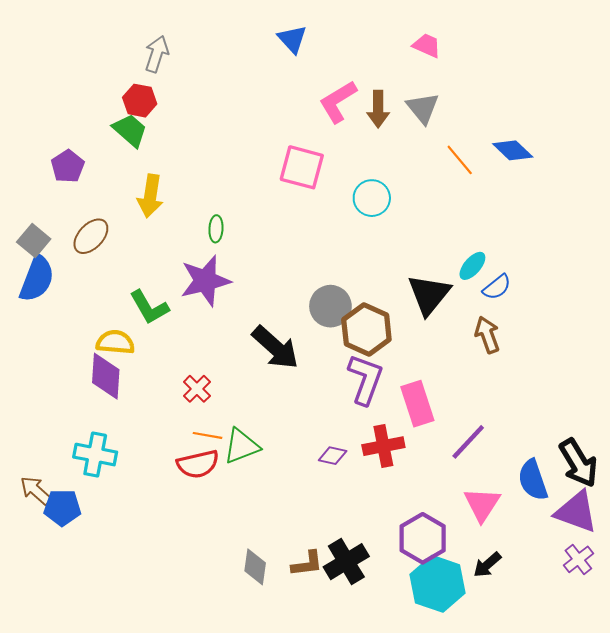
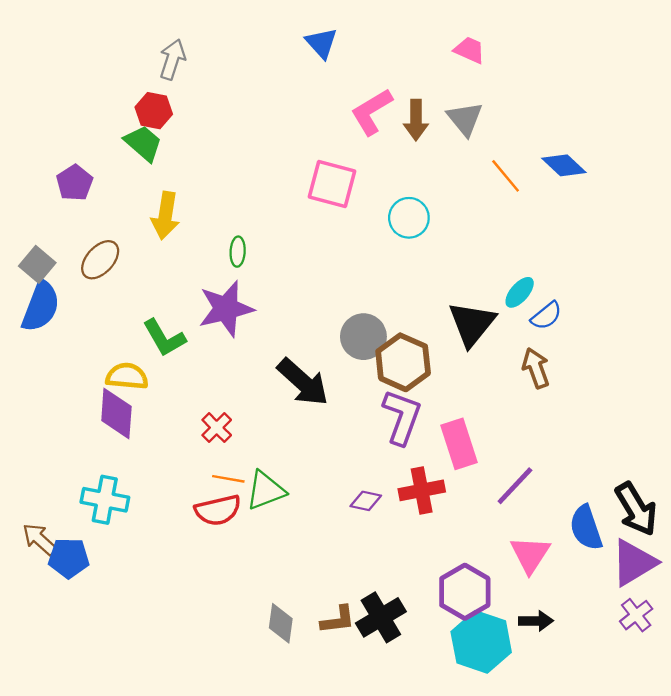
purple triangle: (576, 512) -> (634, 563), turned -51
black arrow: (487, 565) -> (536, 621), turned -140

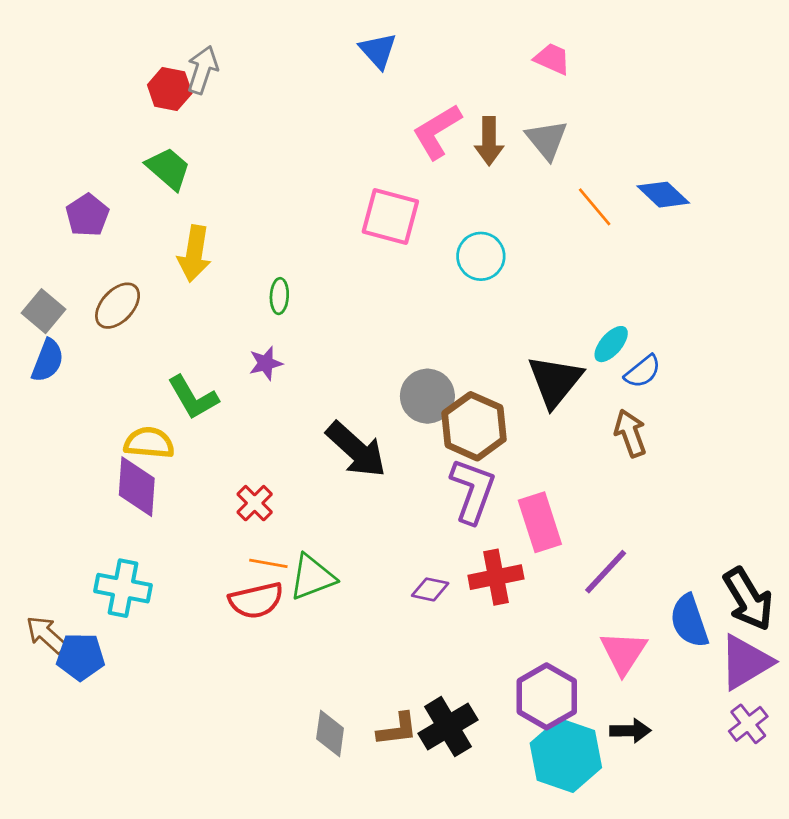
red hexagon: (154, 111) -> (170, 89), moved
blue semicircle: (41, 306) -> (48, 360), size x0.7
purple star: (226, 309) -> (266, 363), size x0.5

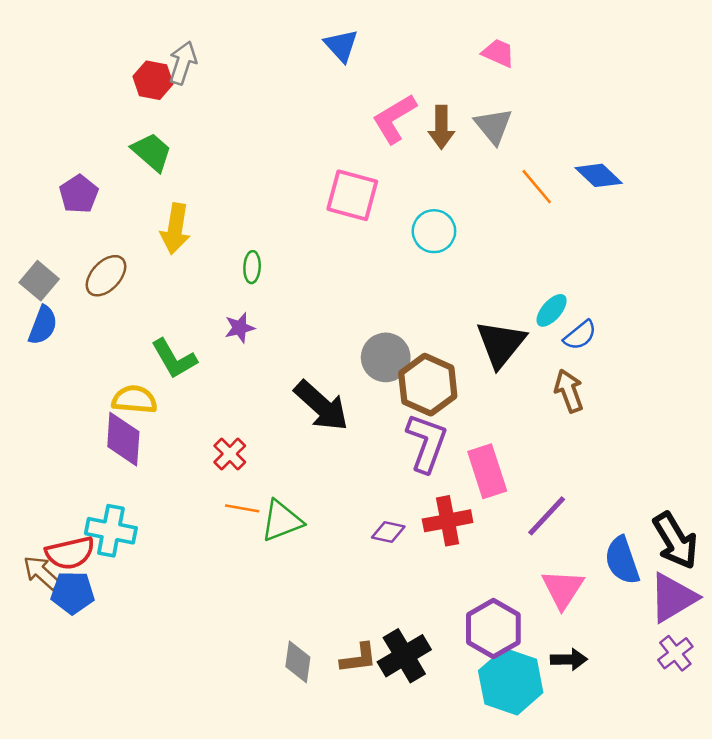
red semicircle: (256, 600) -> (70, 553), moved

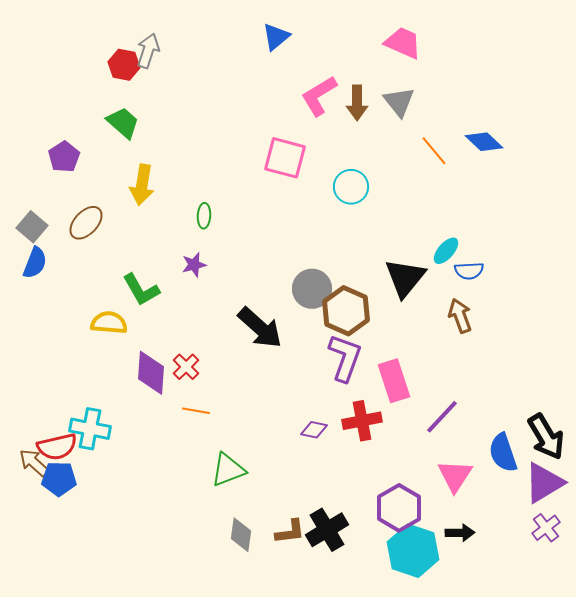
blue triangle: (341, 46) -> (276, 37), turned 32
pink trapezoid: (498, 53) -> (403, 43), size x1.4
blue semicircle: (580, 335) -> (469, 271), turned 36
purple diamond: (123, 439) -> (151, 373), moved
green triangle: (282, 521) -> (228, 470), moved

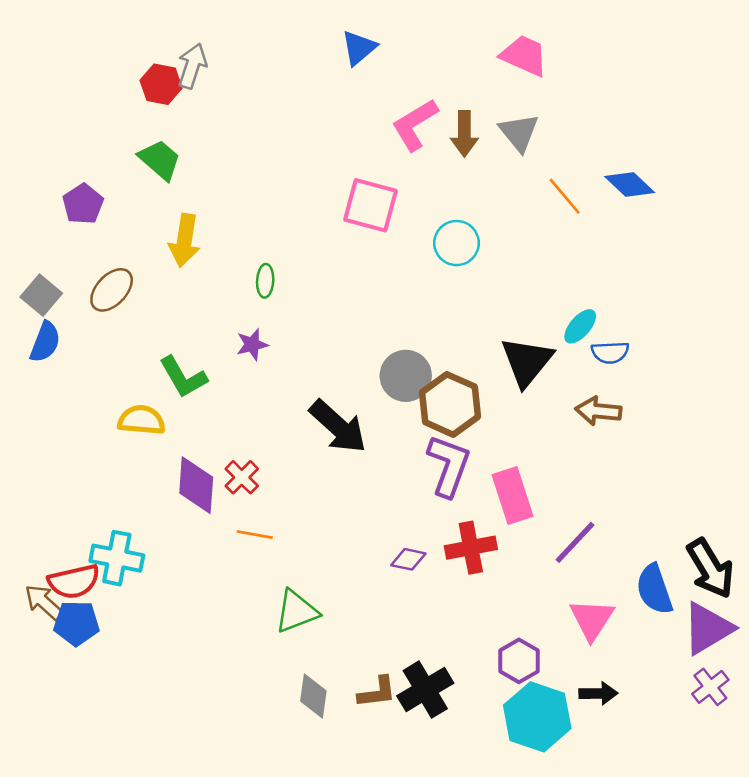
brown arrow: (460, 316) -> (598, 411), turned -64
purple hexagon: (399, 508) -> (519, 661), size x0.7

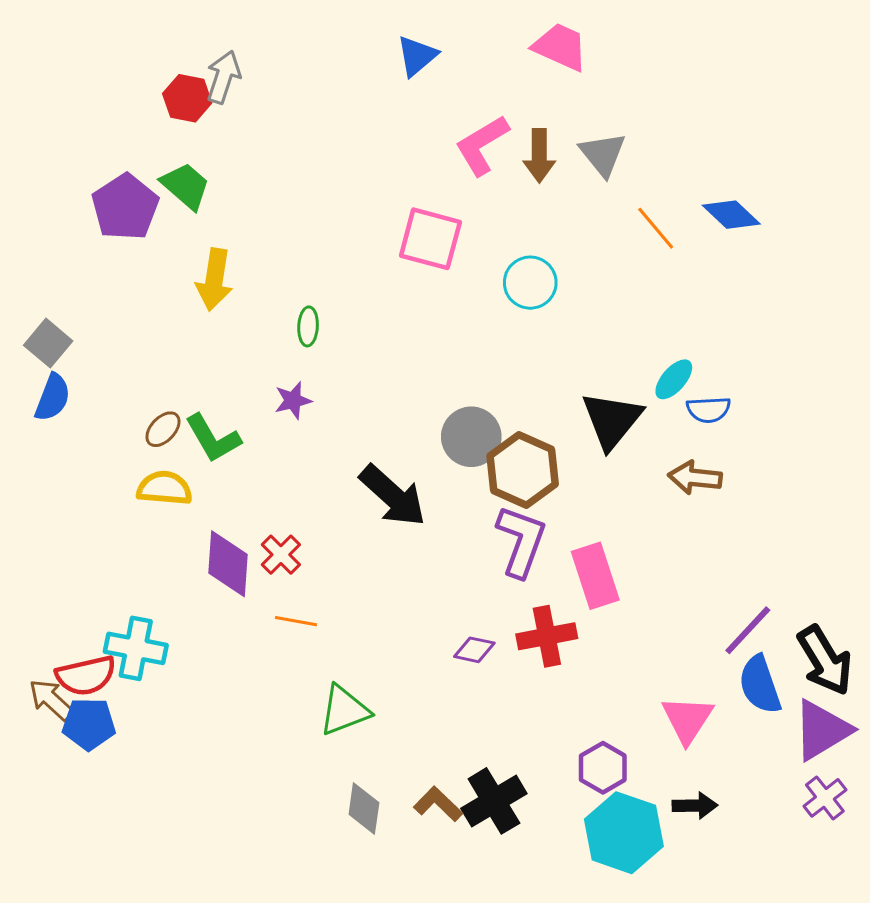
pink trapezoid: (524, 56) -> (560, 47), moved
purple pentagon: (83, 204) -> (125, 207), moved, size x1.4
brown ellipse: (112, 290) -> (163, 429), moved, size x0.7
purple line: (575, 542) -> (748, 630), moved
brown L-shape: (377, 692) -> (438, 804), turned -129

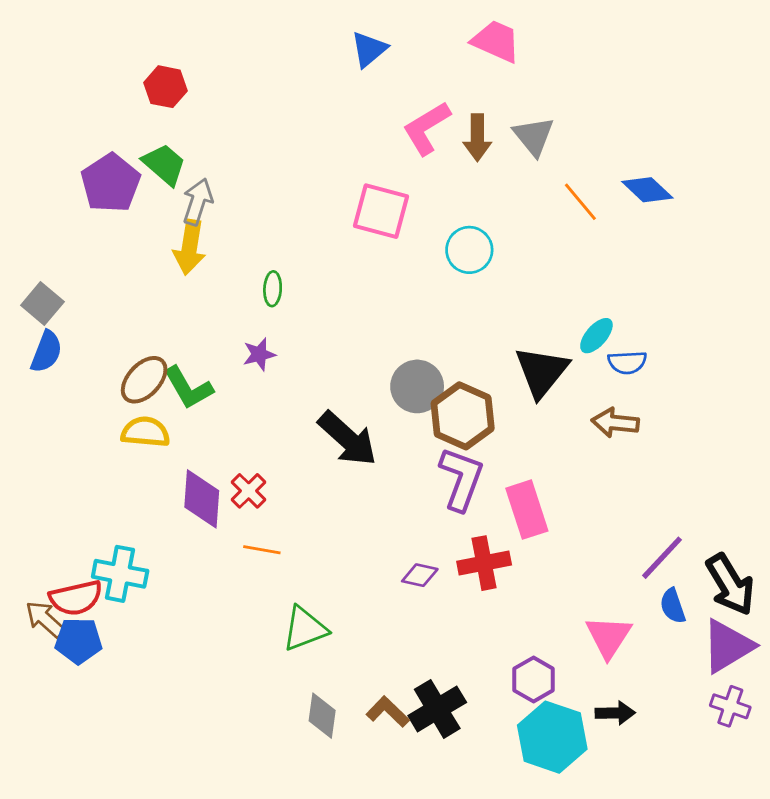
gray arrow: (223, 77) -> (198, 202), moved
brown ellipse: (163, 429) -> (144, 380), size x1.5
blue semicircle: (760, 685) -> (673, 606), size x0.7
purple cross: (825, 798) -> (730, 706), turned -33

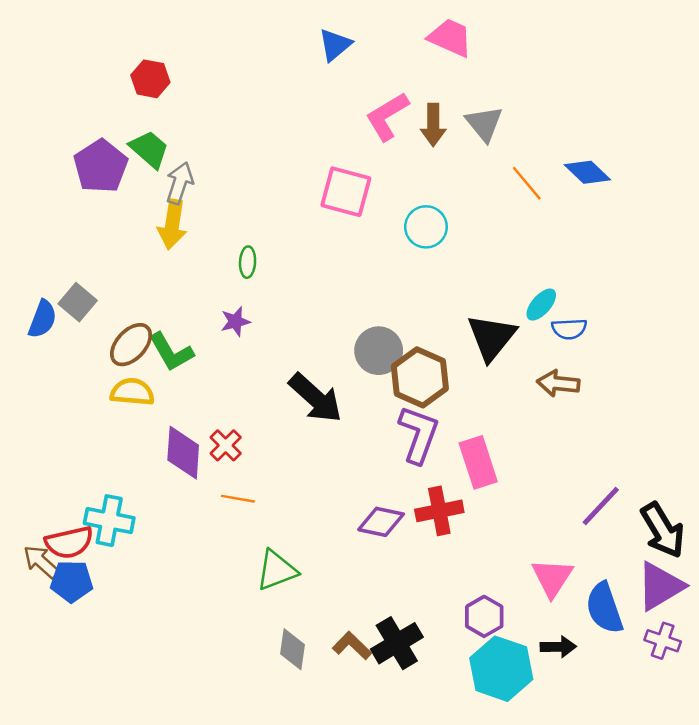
gray square: (42, 303) -> (78, 302), moved
purple diamond: (420, 575) -> (381, 522), size x1.4
blue semicircle: (673, 606) -> (604, 608), moved, size x1.6

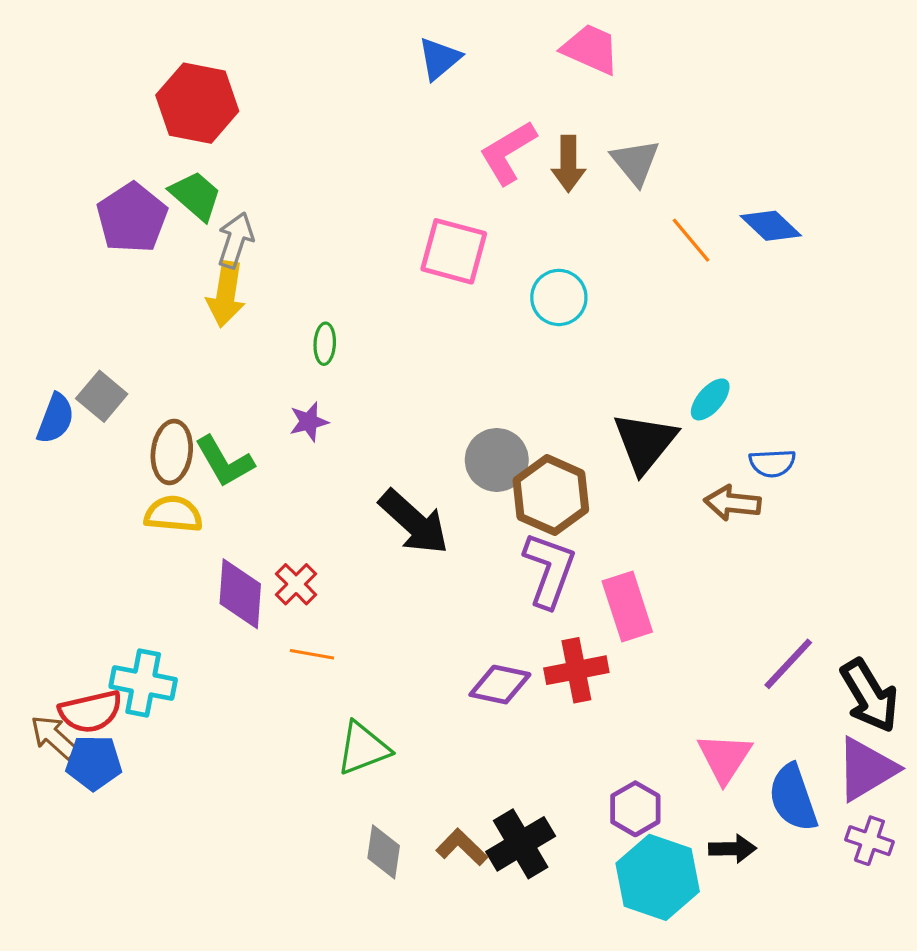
red hexagon: (150, 79) -> (197, 103), size x1.6
blue semicircle: (569, 329) -> (772, 463), moved
brown ellipse: (131, 345) -> (172, 452), turned -36

